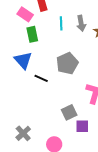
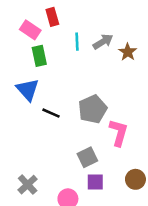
gray arrow: (81, 23) -> (103, 42), turned -112
gray pentagon: (67, 63) -> (93, 109), moved
purple square: (82, 126) -> (95, 182), moved

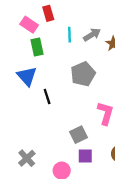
gray pentagon: (93, 109) -> (83, 74), moved
black line: (51, 113) -> (47, 96), turned 48

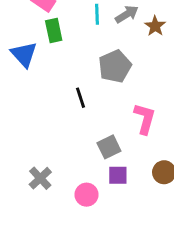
blue triangle: (27, 76) -> (24, 54), moved
black line: (47, 96) -> (81, 98), moved

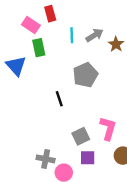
pink L-shape: (145, 119) -> (108, 128), moved
gray cross: (40, 178) -> (46, 159), moved, turned -36

